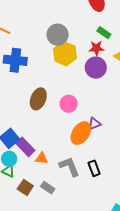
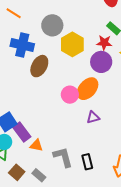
gray circle: (58, 35) -> (52, 25), moved
brown ellipse: (38, 99) -> (39, 66), moved
orange ellipse: (81, 133) -> (88, 89), moved

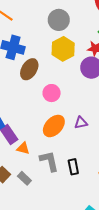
gray circle: (52, 25) -> (59, 20), moved
orange ellipse: (88, 89) -> (54, 126), moved
pink circle: (70, 95) -> (52, 93), moved

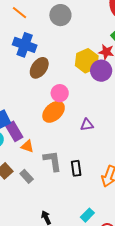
gray circle: (59, 20) -> (60, 15), moved
yellow hexagon: (63, 49) -> (87, 61), moved
orange ellipse: (54, 126) -> (54, 112), moved

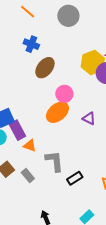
blue cross: (25, 45) -> (31, 44), size x0.7
purple triangle: (87, 125) -> (89, 118), moved, turned 32
black rectangle: (76, 168) -> (75, 178), moved, turned 63

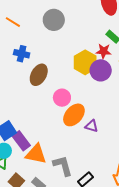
orange ellipse: (57, 112) -> (74, 115), moved
purple triangle: (89, 118) -> (92, 126), moved
orange triangle: (30, 146) -> (36, 154), size x1.6

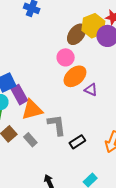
brown ellipse: (39, 75) -> (77, 34), moved
orange triangle: (36, 154) -> (32, 110), turned -35

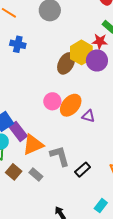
pink circle: (66, 57) -> (52, 101), moved

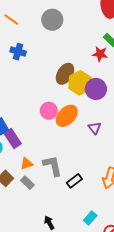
yellow hexagon: (81, 52) -> (80, 83), moved
purple circle: (97, 60) -> (96, 89), moved
purple triangle: (88, 116) -> (95, 128), moved, turned 32
orange triangle: (33, 145) -> (27, 164), moved, size x0.6

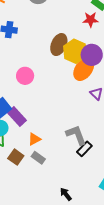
pink circle: (49, 111) -> (25, 76), moved
orange ellipse: (67, 116) -> (84, 69), moved
gray L-shape: (52, 166) -> (76, 135), moved

